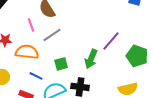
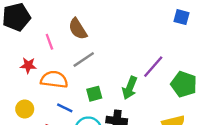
pink line: (31, 25) -> (49, 42), moved

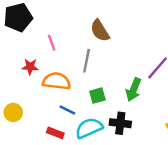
brown semicircle: (78, 29) -> (100, 31), moved
gray line: (84, 59) -> (87, 61), turned -45
yellow circle: (25, 109) -> (13, 112), moved

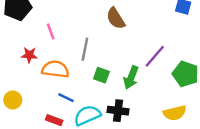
brown semicircle: (100, 31) -> (116, 18), moved
green square: (97, 96) -> (101, 75), moved, turned 35

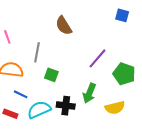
green arrow: (131, 78) -> (89, 93), moved

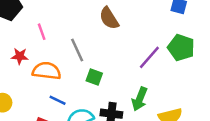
gray line: (37, 52) -> (77, 50), turned -36
green pentagon: (124, 74) -> (181, 48), moved

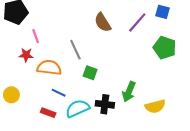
pink line: (42, 32) -> (36, 36), moved
purple line: (149, 57) -> (137, 22), moved

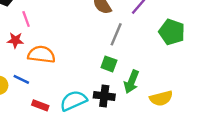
gray line: (75, 50) -> (116, 34), moved, turned 48
green square: (90, 73) -> (109, 64), moved
blue line: (59, 93) -> (21, 79), moved

